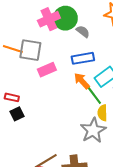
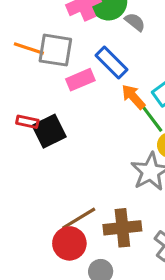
blue rectangle: (83, 58) -> (112, 63), moved, turned 55
black square: (17, 114) -> (49, 131), moved, size x1.5

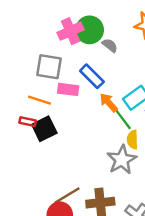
orange line: (29, 48) -> (40, 100), moved
pink rectangle: (80, 80) -> (68, 89), turned 30

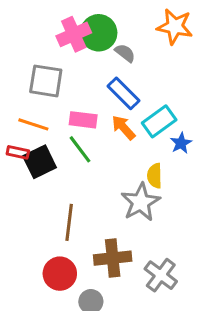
blue rectangle: (92, 76) -> (123, 93), moved
pink rectangle: (68, 89) -> (83, 120), moved
green line: (123, 119) -> (80, 149), moved
brown line: (67, 195) -> (69, 222), moved, turned -52

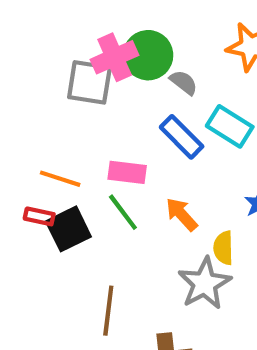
gray square: (46, 81) -> (89, 82), moved
cyan rectangle: (159, 121) -> (230, 126), moved, turned 68
orange arrow: (123, 128) -> (182, 214), moved

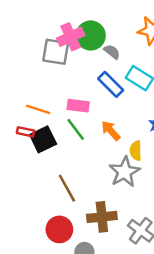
brown line: (108, 311) -> (67, 188), turned -36

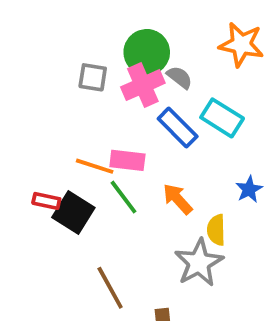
pink cross: (71, 37) -> (143, 85), moved
gray square: (56, 52) -> (93, 77), size x0.7
orange line: (38, 109) -> (95, 166), moved
black square: (43, 139) -> (73, 212), turned -32

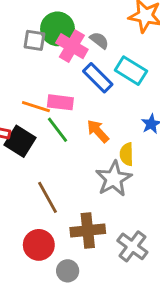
green circle: (147, 52) -> (58, 29), moved
pink cross: (143, 85) -> (72, 46), turned -36

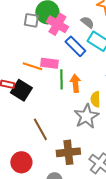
gray semicircle: (99, 40) -> (87, 22), moved
green line: (58, 130) -> (61, 79), moved, turned 36
orange arrow: (98, 131) -> (75, 83), turned 36
red circle: (39, 245) -> (21, 162), moved

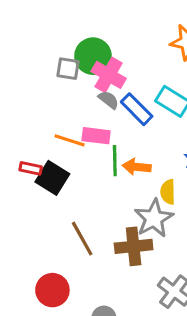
gray semicircle: (87, 22) -> (109, 100), moved
orange arrow: (75, 83) -> (137, 167), turned -78
brown cross: (68, 152) -> (134, 246), moved

